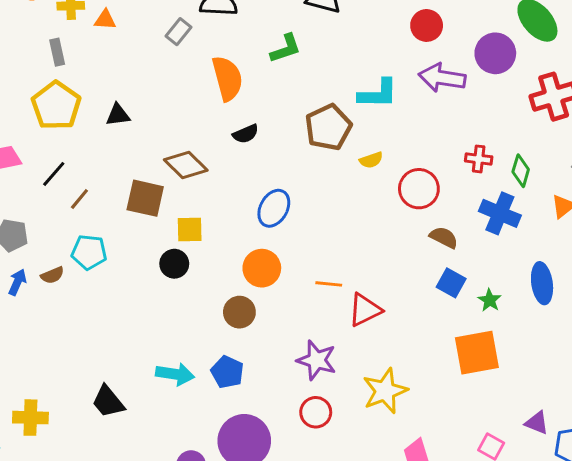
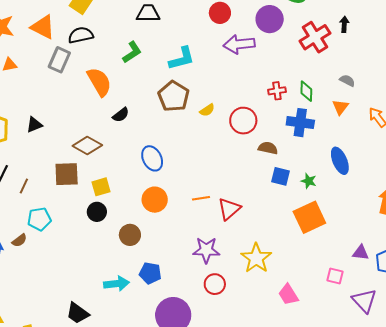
gray rectangle: (178, 32) -> (59, 60), size x1.4
cyan L-shape: (378, 94) -> (182, 58), moved
blue ellipse: (274, 208) -> (152, 158), turned -40
brown circle: (239, 312) -> (130, 235), moved

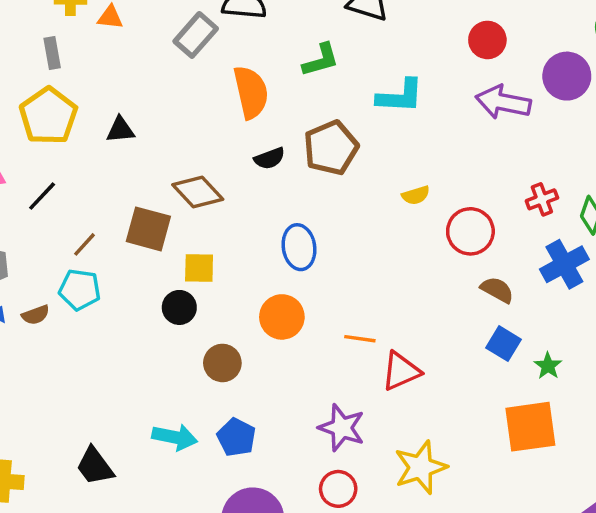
red cross: (277, 91) -> (542, 199), turned -30
brown pentagon: (174, 96) -> (331, 148), moved
blue cross: (300, 123) -> (564, 264), turned 36
brown line: (24, 186) -> (84, 244), moved

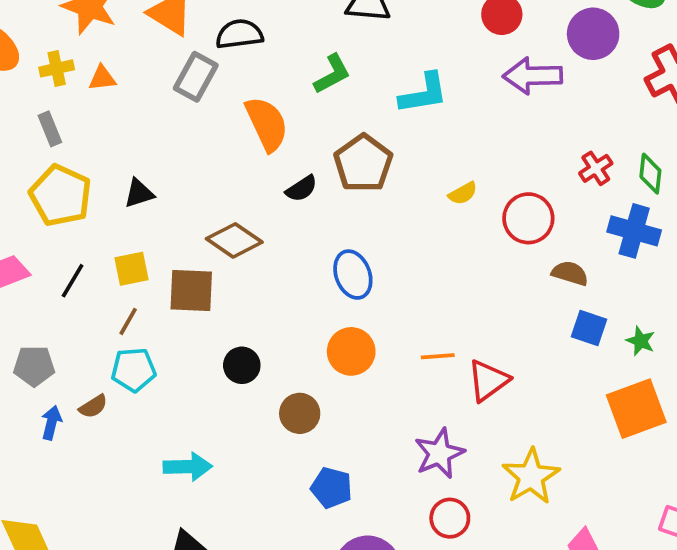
blue cross: (564, 264) -> (634, 231), turned -33
yellow square: (199, 268) -> (132, 269), moved
purple star: (342, 428) -> (439, 453), turned -30
cyan arrow: (175, 437) -> (188, 467), moved

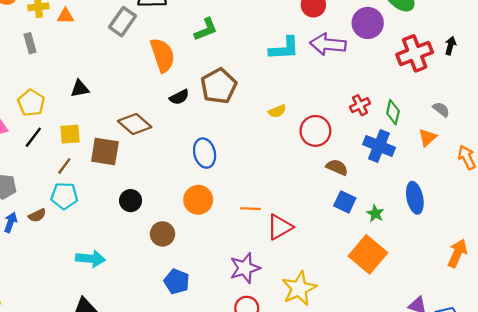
cyan L-shape: (424, 93) -> (284, 48), moved
yellow pentagon: (61, 195) -> (31, 103), moved, size x0.7
orange square: (636, 409) -> (368, 254), turned -36

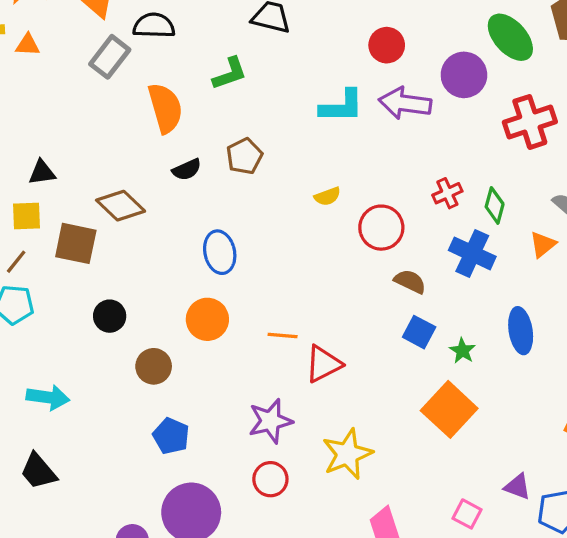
brown pentagon: (219, 86) -> (244, 156), size x0.7
black triangle: (80, 89) -> (42, 172), moved

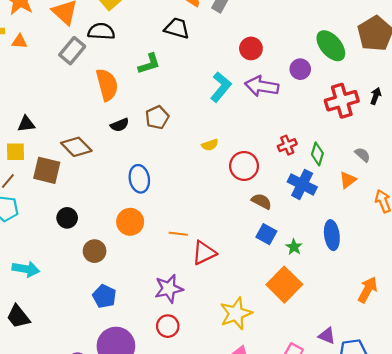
purple circle: (464, 75) -> (300, 69), size x0.7
cyan L-shape: (342, 106) -> (221, 87), turned -52
yellow star: (347, 454) -> (236, 313), moved

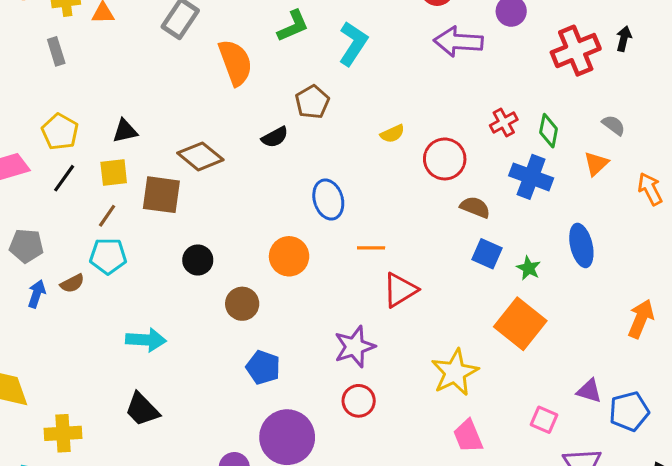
cyan L-shape: (221, 87) -> (353, 44), moved
black semicircle: (120, 125) -> (275, 137), moved
blue ellipse: (139, 179) -> (328, 200), moved
orange line: (178, 234) -> (371, 248), moved

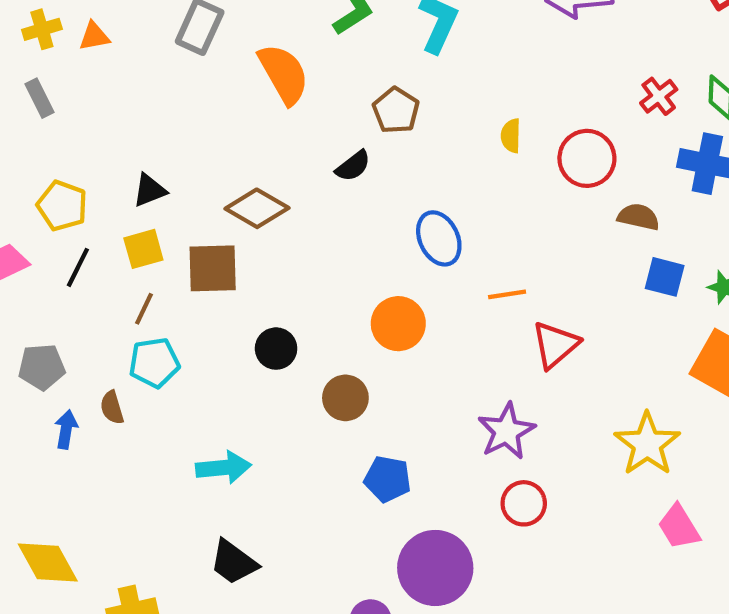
yellow semicircle: (392, 134) -> (511, 136), turned 125
brown semicircle: (72, 283) -> (112, 408), turned 110

